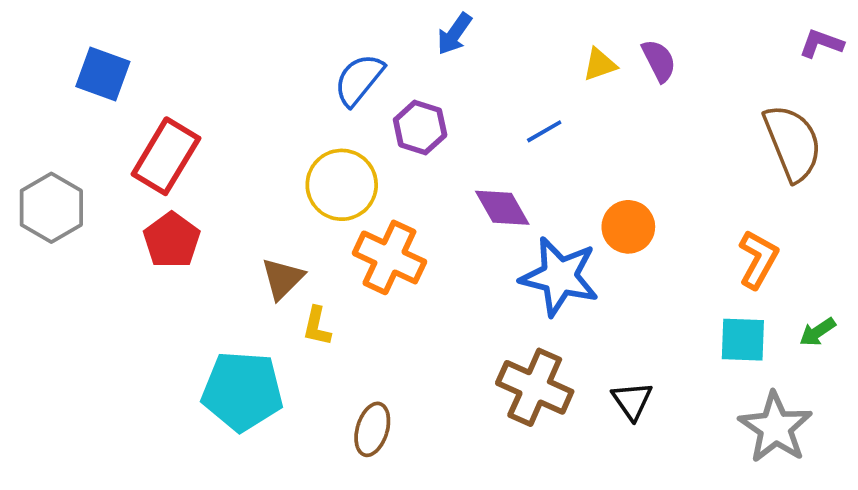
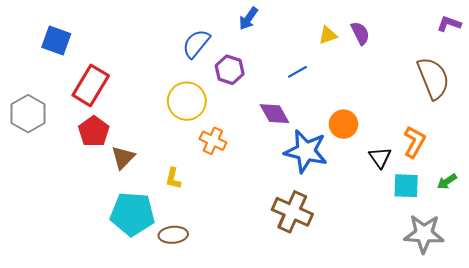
orange cross: (389, 257) -> (213, 141), size x0.7
brown triangle: (282, 278) -> (123, 158), moved
black triangle: (632, 401) -> (380, 158), moved
gray star: (775, 427) -> (424, 234), turned -30
brown ellipse: (372, 429) -> (173, 235), moved, turned 68

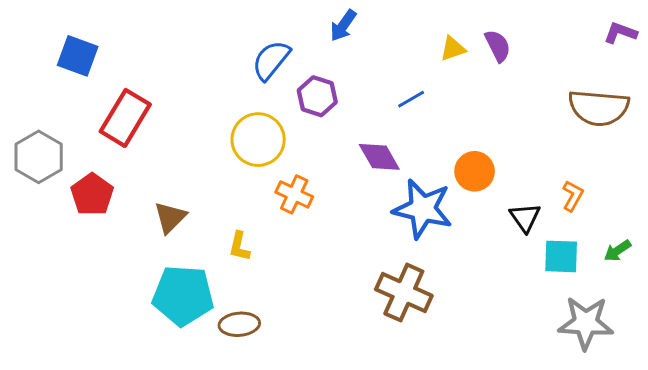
brown semicircle: (433, 78) -> (599, 108), turned 117
red pentagon: (94, 131) -> (92, 194), moved
orange L-shape: (415, 142) -> (573, 196), size x0.7

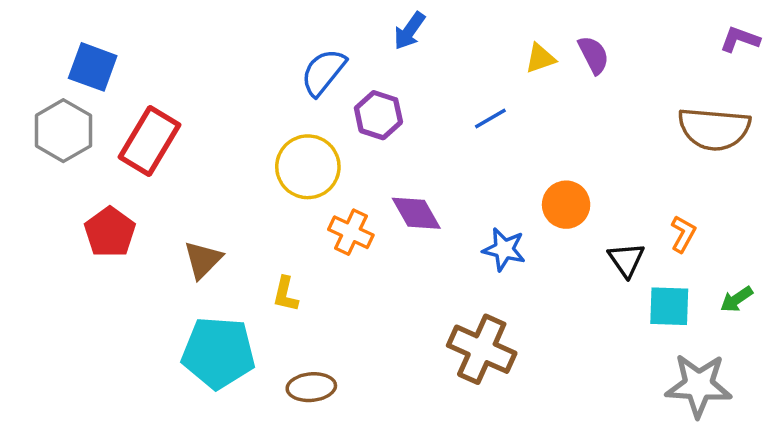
gray hexagon: (39, 157) -> (63, 131), moved
purple diamond: (379, 157) -> (416, 213), moved
blue star: (423, 209) -> (504, 249), size x0.6
brown ellipse: (239, 324) -> (311, 387), moved

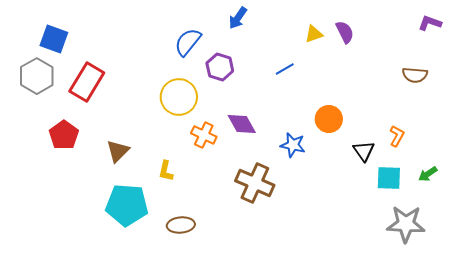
brown semicircle: (714, 129) -> (415, 75), size x0.6
brown cross: (482, 349) -> (255, 183), moved

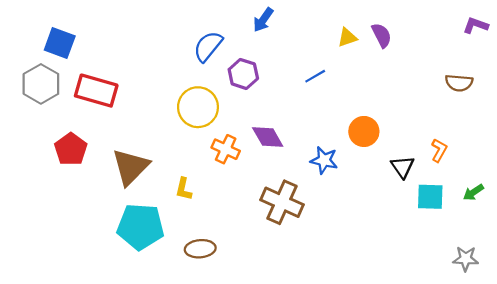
red rectangle: (87, 82) -> (96, 91), turned 75
brown triangle: (118, 151) -> (131, 167), size x1.5
gray star: (406, 224) -> (466, 259), moved, size x0.6

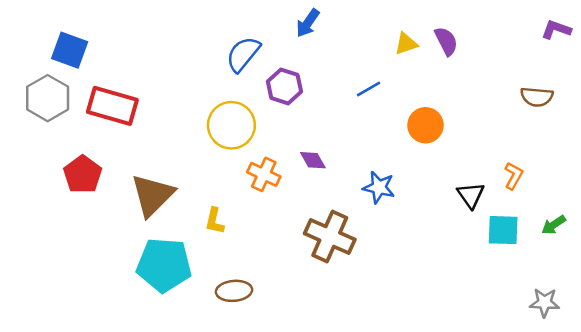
orange circle: (364, 131) -> (425, 125), moved
purple diamond: (268, 137) -> (313, 160), size x0.7

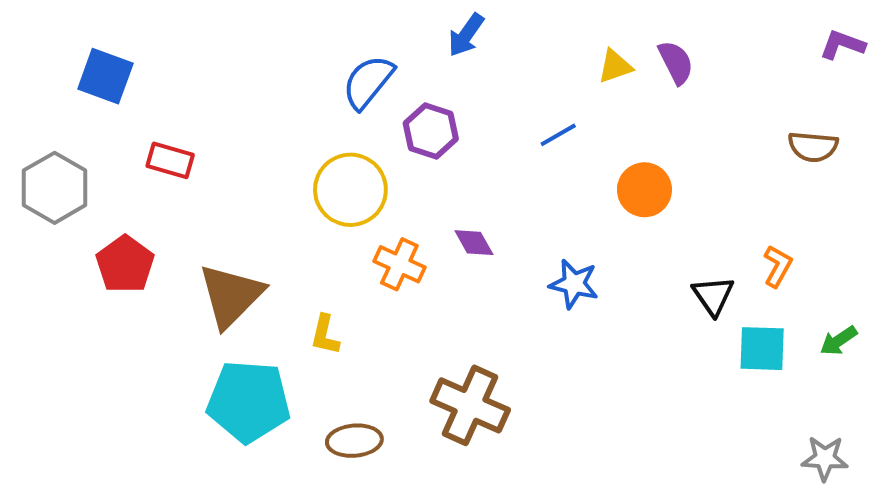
gray hexagon: (48, 98) -> (55, 188), moved
red rectangle: (112, 106) -> (170, 160), size x0.6
brown cross: (330, 237) -> (470, 405), moved

